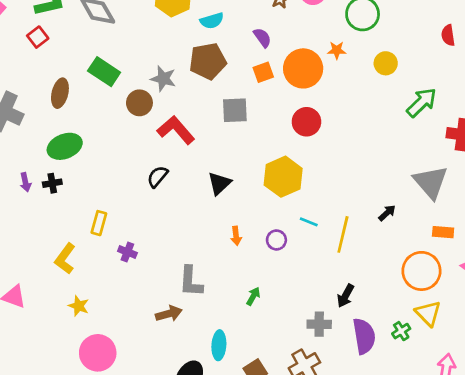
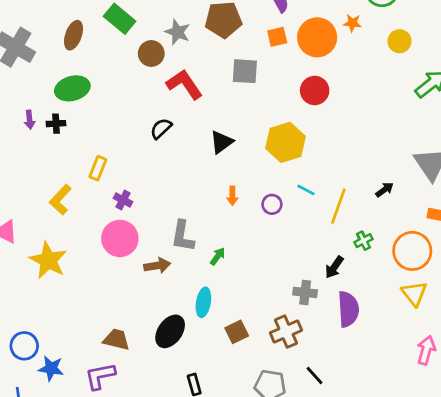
green arrow: (253, 296) -> (218, 256), moved
yellow star: (79, 306) -> (48, 260), moved, size x1.8
green cross: (401, 331) -> (363, 241), moved
pink circle: (98, 353) -> (120, 238), moved

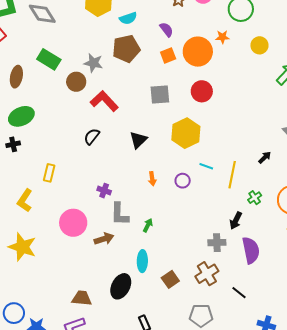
gray square: (245, 71) -> (160, 94), moved
purple cross: (123, 200) -> (104, 191), moved
black line: (315, 375) -> (239, 293), moved

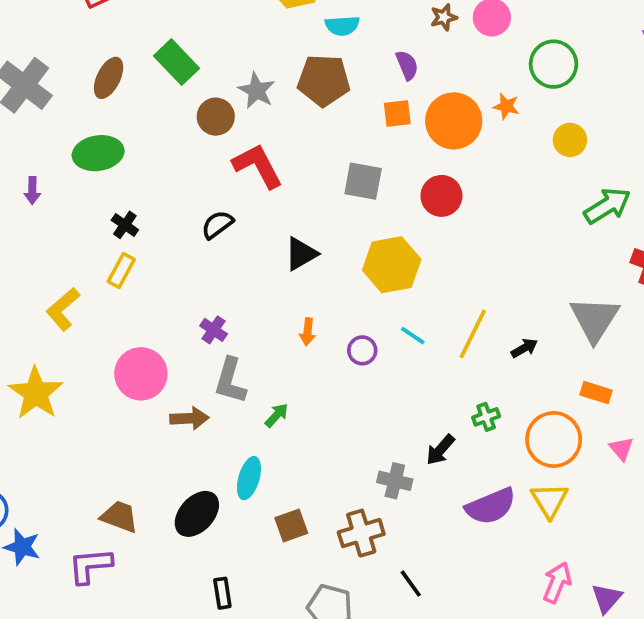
black cross: (13, 144) -> (125, 225), moved, turned 32
yellow line: (232, 175) -> (473, 334), moved
purple semicircle: (251, 250) -> (491, 506), moved, turned 64

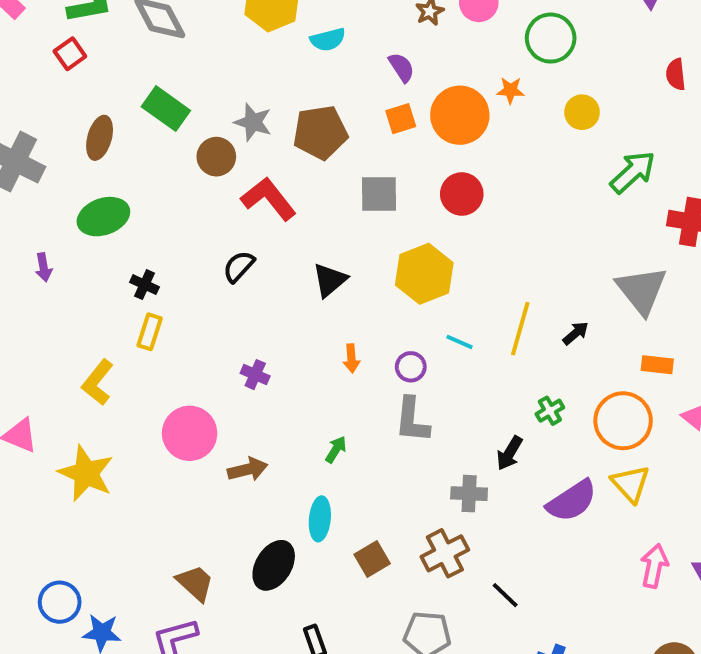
brown pentagon: (324, 80) -> (320, 132), moved
gray L-shape: (230, 381) -> (412, 420), moved
brown trapezoid: (119, 517) -> (195, 583), turned 33

